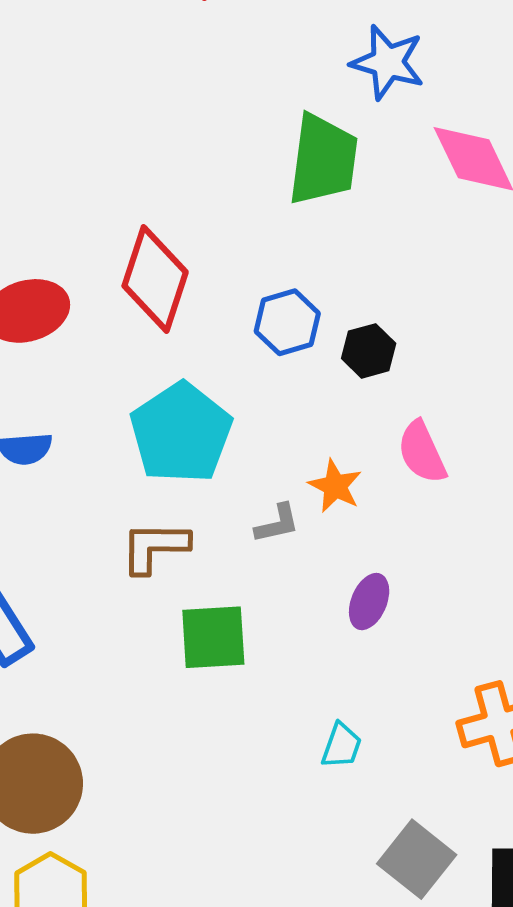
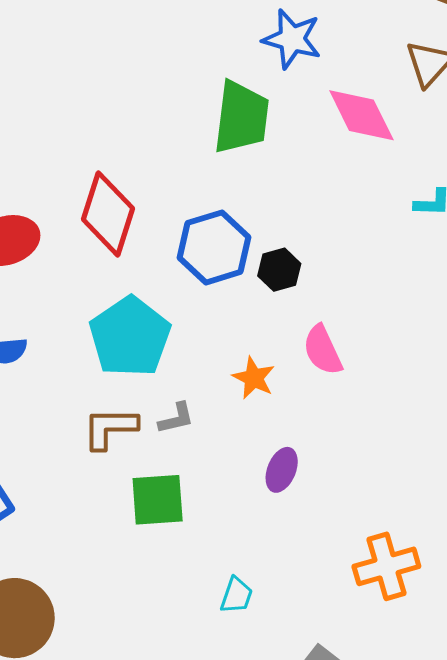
blue hexagon: (287, 322) -> (214, 247), size x1.4
gray L-shape: (277, 524) -> (176, 418), moved
cyan trapezoid: (341, 746) -> (236, 595), moved

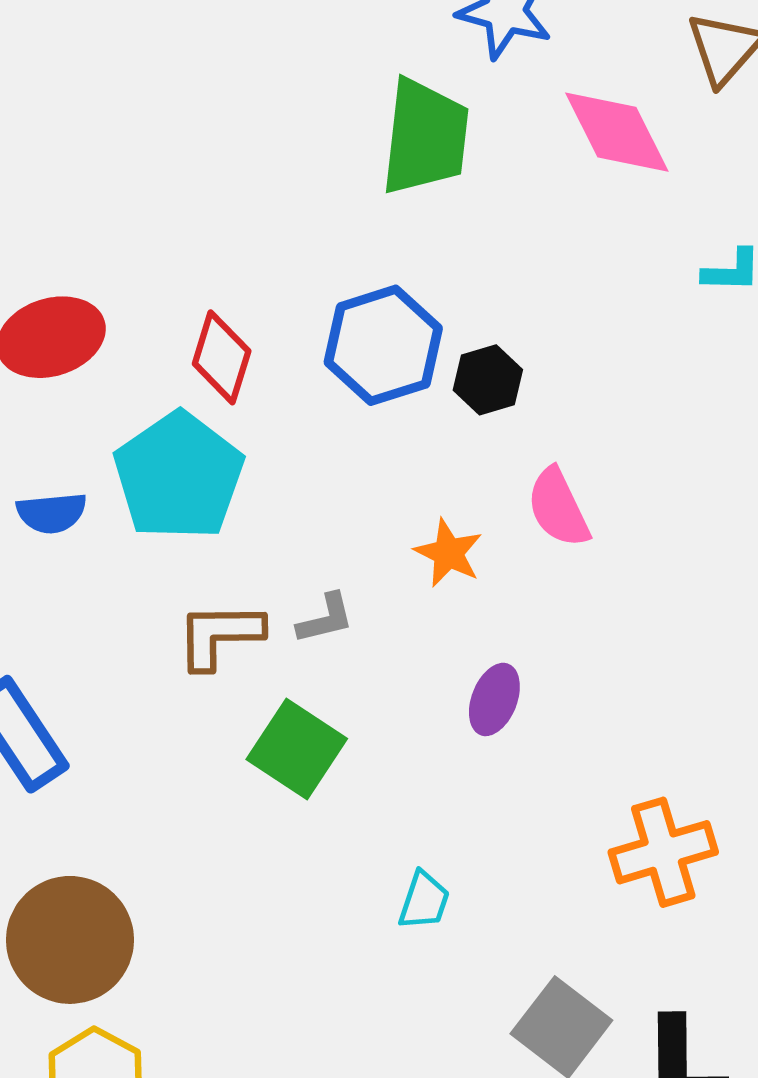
red diamond: (108, 214) -> (222, 357), moved, size x0.7
cyan pentagon: (130, 337) -> (179, 476), moved
green square: (158, 500) -> (297, 749), turned 38

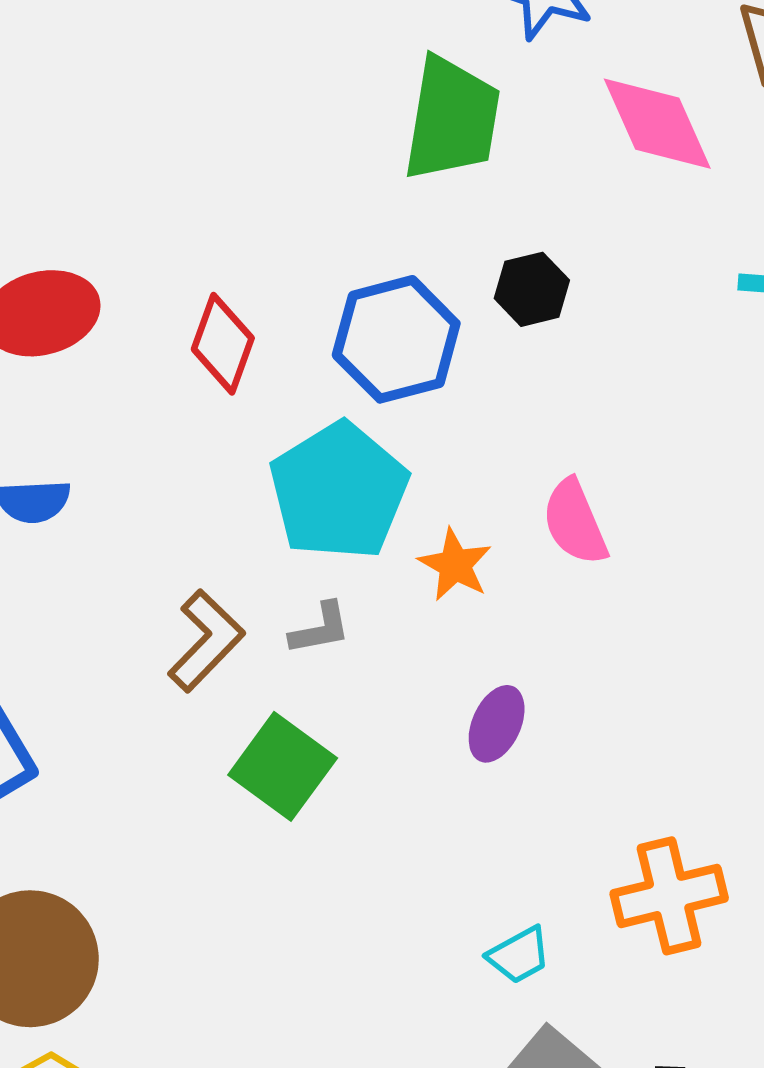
black hexagon: (488, 380) -> (532, 289), moved
cyan pentagon: (179, 476) -> (339, 491), moved
brown L-shape: (220, 635) -> (206, 641), turned 132
cyan trapezoid: (424, 901) -> (519, 955), moved, turned 40

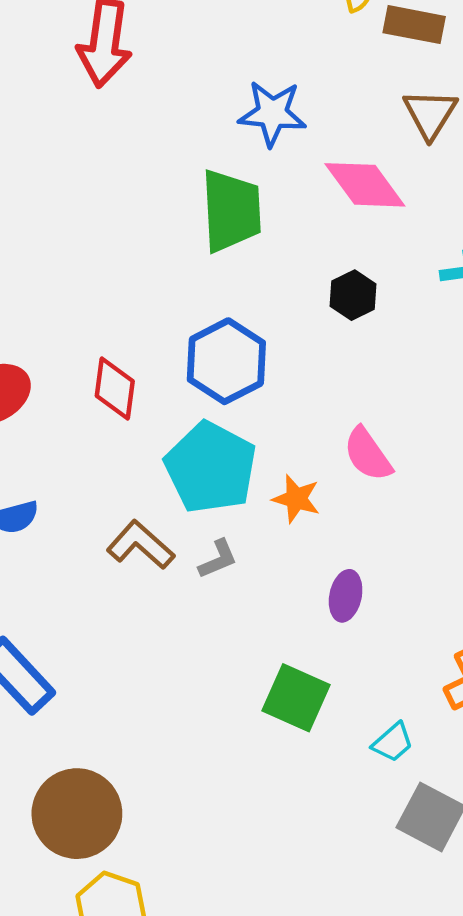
black hexagon: (532, 289) -> (353, 295), moved
brown L-shape: (206, 641) -> (140, 545), moved, turned -80
green square: (283, 766) -> (296, 698), moved

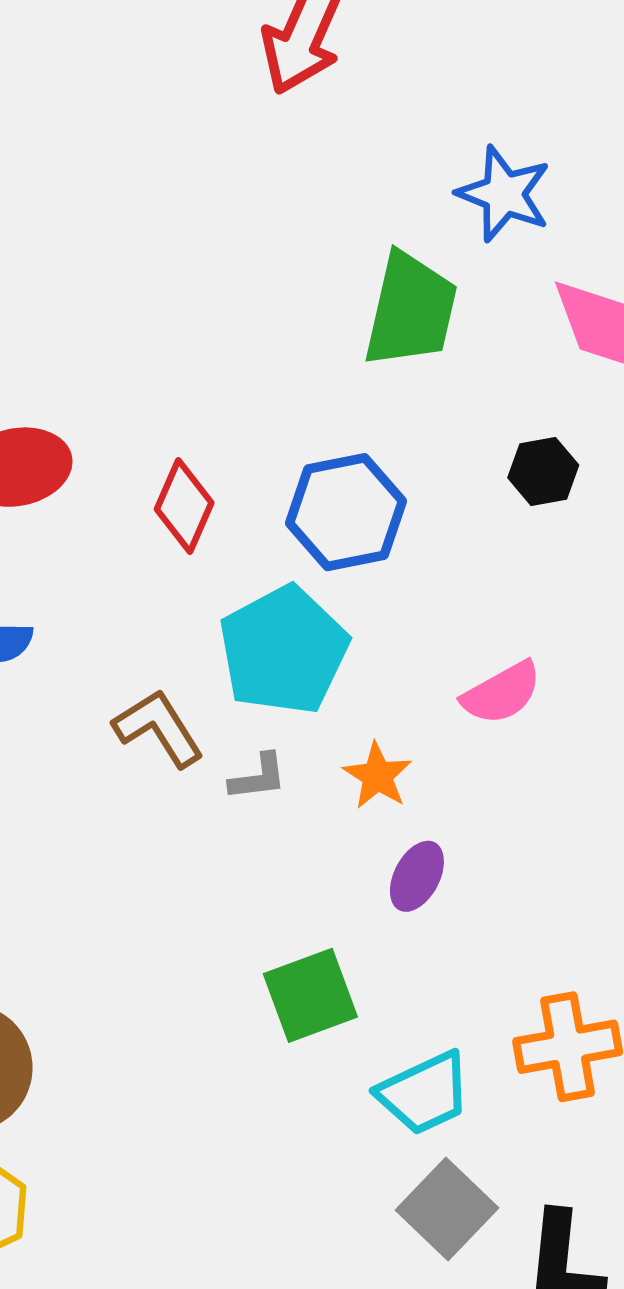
pink semicircle: (368, 454) -> (502, 693), turned -100
orange star: (296, 499) -> (378, 776), moved
green square: (296, 698) -> (310, 995), turned 30
cyan trapezoid: (393, 742) -> (424, 1093), size x1.6

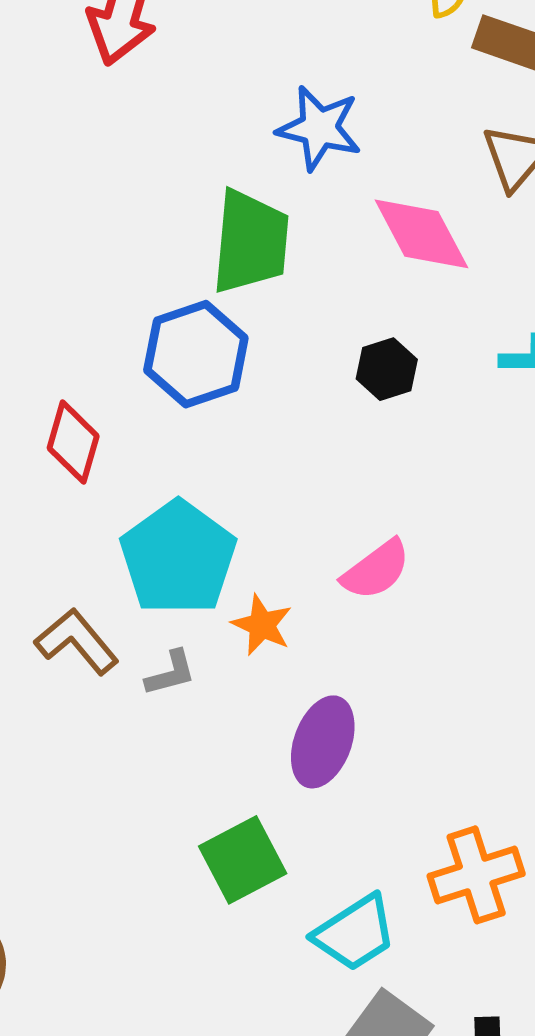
blue hexagon: (346, 512) -> (196, 354), moved
orange star: (378, 776) -> (262, 625), moved
purple ellipse: (417, 876) -> (323, 742), size x1.4

